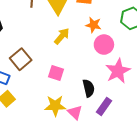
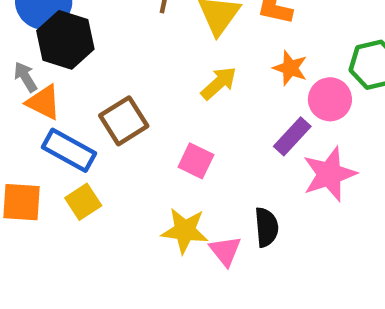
pink circle: (104, 45) -> (330, 99), moved
black semicircle: (89, 88) -> (266, 227), moved
purple rectangle: (104, 106) -> (292, 136), moved

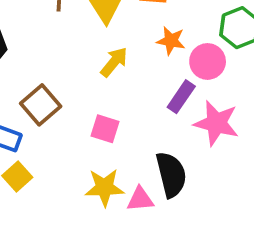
pink star: (329, 174) -> (216, 123), turned -30
black semicircle: (266, 227) -> (171, 175), size x1.4
pink triangle: (225, 251) -> (140, 199), turned -48

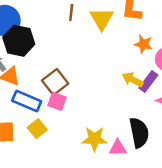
yellow arrow: (114, 62) -> (133, 80), moved, turned -105
pink square: (105, 129) -> (57, 101), moved

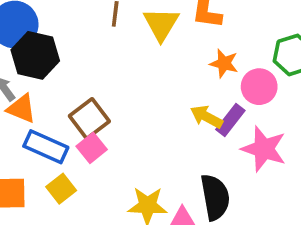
pink square: (57, 101) -> (92, 148), turned 30

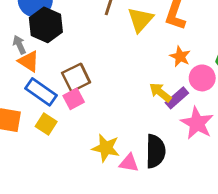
yellow square: (61, 189) -> (46, 124), turned -30

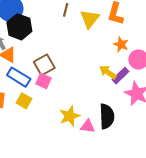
pink square: (74, 99) -> (43, 81), turned -35
yellow star: (106, 148) -> (70, 116), turned -30

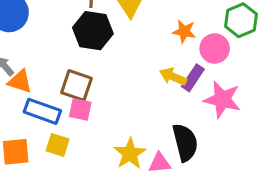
black hexagon: (19, 27) -> (93, 31), moved
brown square: (44, 65) -> (77, 85), turned -30

